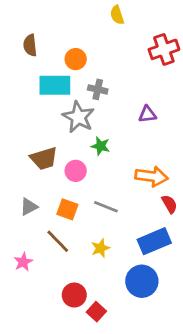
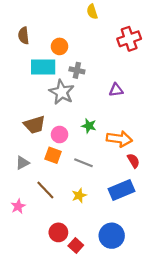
green star: (100, 146) -> (89, 126), moved
orange square: (67, 209) -> (53, 155), moved
blue circle: (142, 281) -> (112, 236), moved

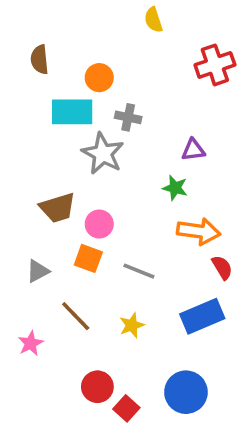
green star: (89, 126) -> (175, 188), moved

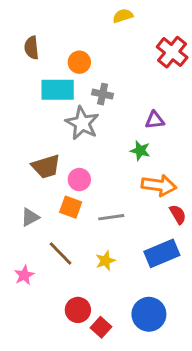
yellow semicircle: (153, 20) -> (123, 16), turned 90
red cross: (215, 65) -> (172, 52), turned -32
gray line: (139, 271) -> (111, 217), turned -30

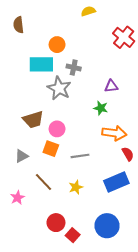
brown semicircle: (32, 48) -> (19, 25), moved

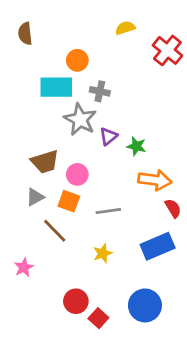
yellow semicircle: (88, 11) -> (125, 28), moved
purple triangle: (111, 86) -> (108, 136), moved, turned -32
gray triangle: (22, 156) -> (35, 197), moved
brown line: (43, 182) -> (55, 231), moved

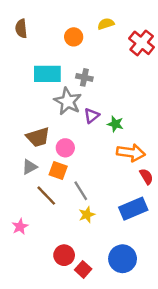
orange circle: (77, 60) -> (74, 37), moved
gray line: (108, 211) -> (81, 191), moved, turned 66

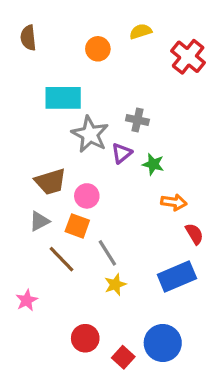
gray cross: (84, 77) -> (137, 120), moved
orange arrow: (131, 153) -> (174, 202), size x0.7
red square: (83, 269) -> (123, 357), moved

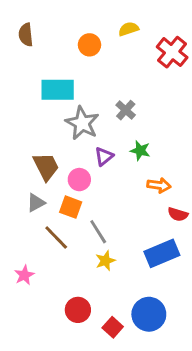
gray cross: (137, 120) -> (126, 110), turned 30
purple triangle: (122, 153) -> (104, 156), moved
brown trapezoid: (50, 182) -> (46, 167), turned -100
red semicircle: (194, 234) -> (178, 214), turned 138

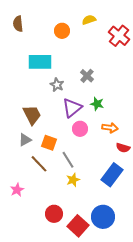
gray star: (82, 123) -> (57, 85), size x0.6
purple triangle: (104, 156) -> (72, 108), size x1.5
pink circle: (79, 180) -> (80, 129), moved
blue rectangle: (162, 253) -> (112, 175), turned -30
red square: (113, 327) -> (78, 226), size x1.5

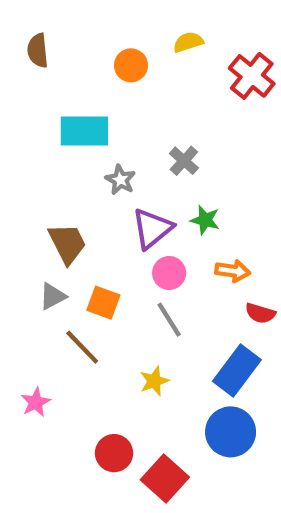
gray line: (68, 160) -> (169, 320), moved
blue circle: (103, 217) -> (231, 432), moved

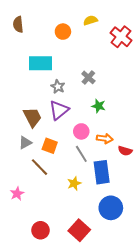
purple triangle: (152, 229) -> (59, 110), moved
orange arrow: (233, 271) -> (105, 139), moved
blue rectangle: (237, 370) -> (102, 172), moved, turned -45
red circle: (114, 453) -> (40, 230), moved

